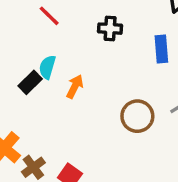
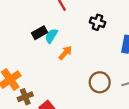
black rectangle: (30, 82) -> (39, 33), moved

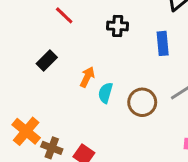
cyan semicircle: (51, 36) -> (105, 93), moved
brown cross: (25, 97) -> (52, 148), turned -32

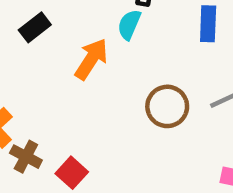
orange arrow: (87, 77) -> (91, 59), size x1.4
cyan semicircle: (105, 93) -> (129, 25), moved

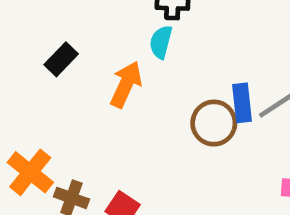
blue rectangle: (208, 24) -> (242, 103), moved

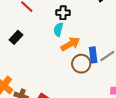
orange arrow: (126, 84) -> (70, 44), moved, turned 36

